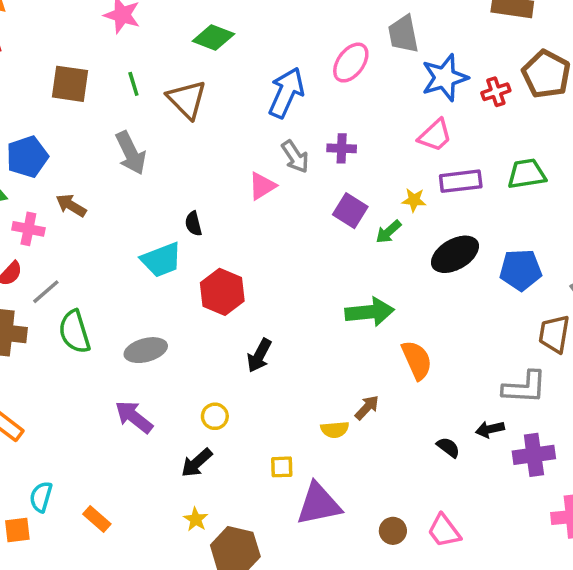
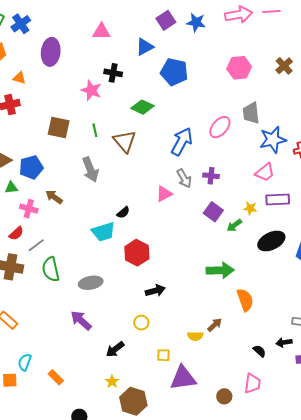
black semicircle: (193, 224) -> (123, 212), turned -120
black arrow: (259, 355) -> (155, 291), turned -138
yellow circle: (215, 416) -> (141, 323), moved
pink trapezoid: (444, 531) -> (253, 384), moved, turned -140

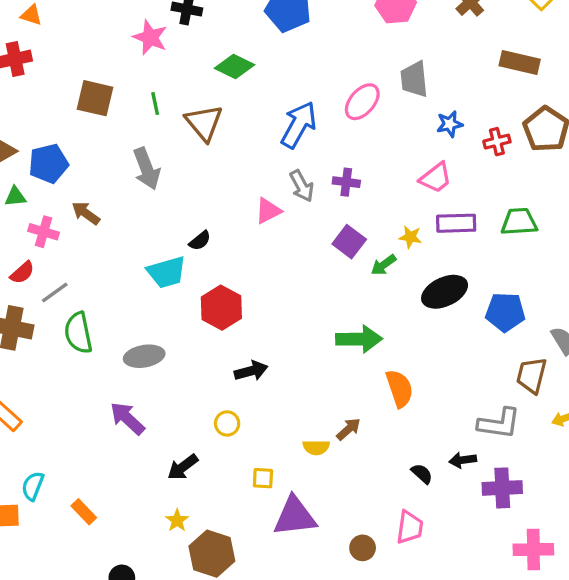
blue star: (273, 140) -> (450, 124), size x0.6

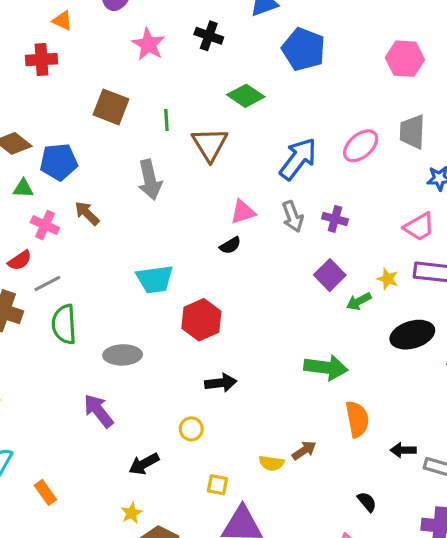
pink star: (150, 37) -> (148, 44), moved
pink triangle: (268, 211) -> (243, 212), moved
black semicircle: (200, 241) -> (230, 245), moved
black arrow: (463, 460) -> (403, 450), moved

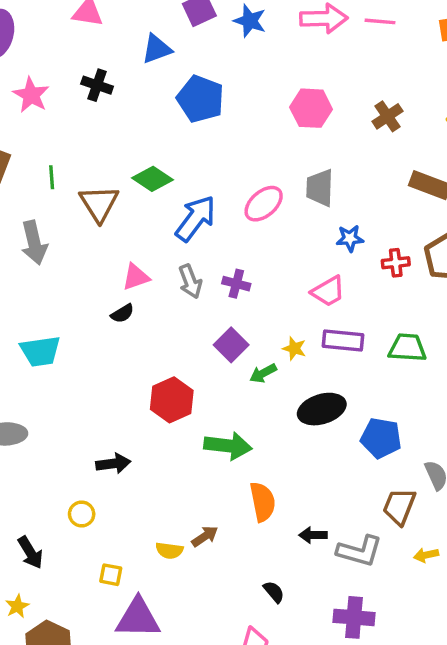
green diamond: (246, 96) -> (153, 179), moved
red hexagon: (201, 320) -> (172, 400), moved
black arrow: (144, 464) -> (30, 553), turned -92

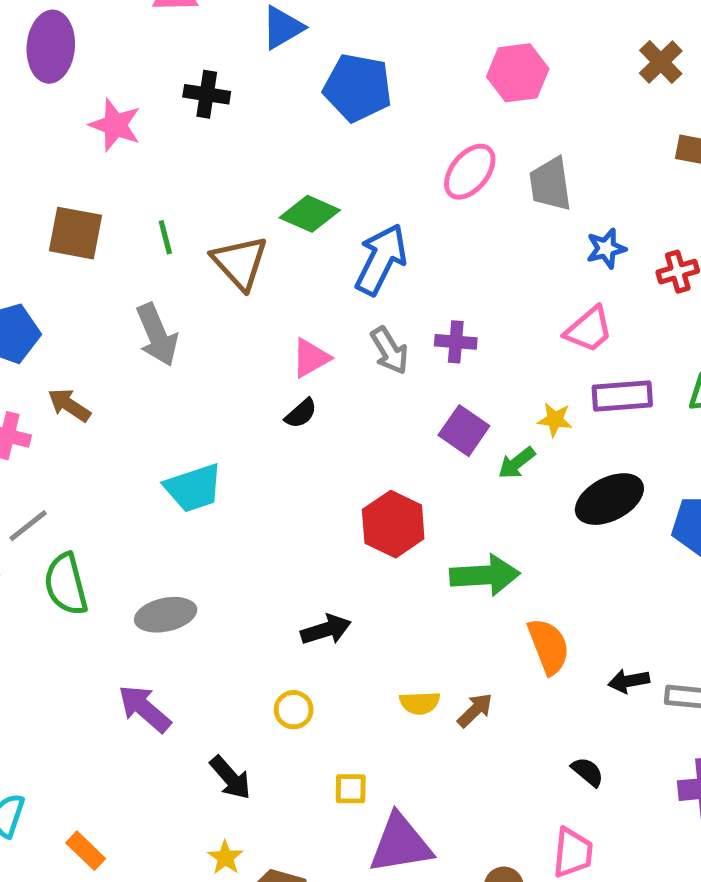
brown cross: (387, 116) -> (661, 62), moved
pink ellipse: (264, 204) -> (470, 172), moved
yellow semicircle: (169, 551) -> (420, 703), moved

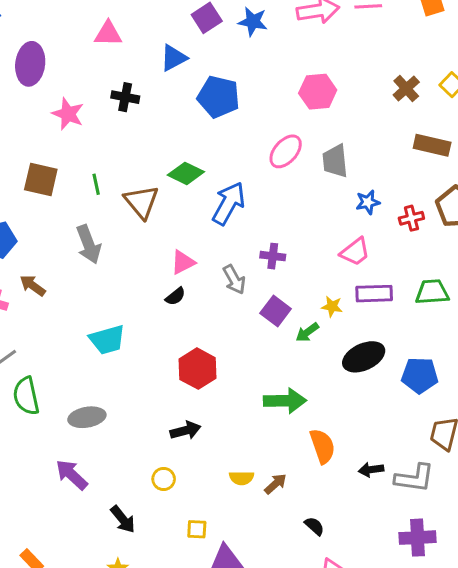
gray arrow: (389, 351) -> (234, 280), moved
red hexagon: (393, 524) -> (198, 369), moved
black semicircle: (588, 772) -> (314, 526), moved

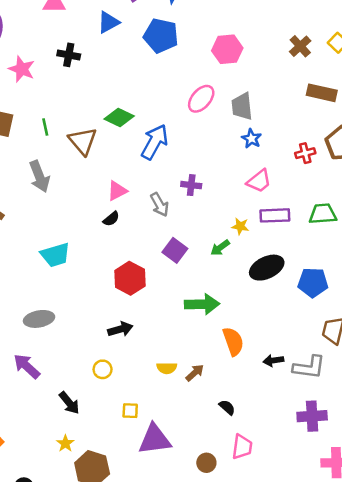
blue pentagon: (219, 97) -> (161, 36), moved
blue star: (368, 202) -> (251, 139), moved, turned -30
purple square: (276, 311) -> (175, 250), moved

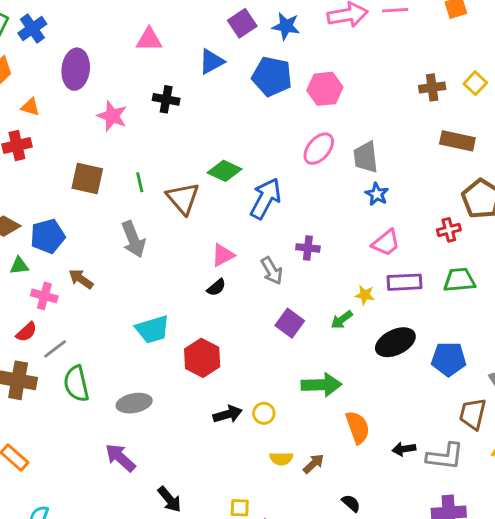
brown cross: (300, 46) -> (432, 87), turned 35
pink hexagon: (227, 49) -> (325, 89), moved
red cross: (305, 153) -> (449, 230), moved
red hexagon: (130, 278) -> (202, 358), moved
yellow circle: (103, 369) -> (264, 413), moved

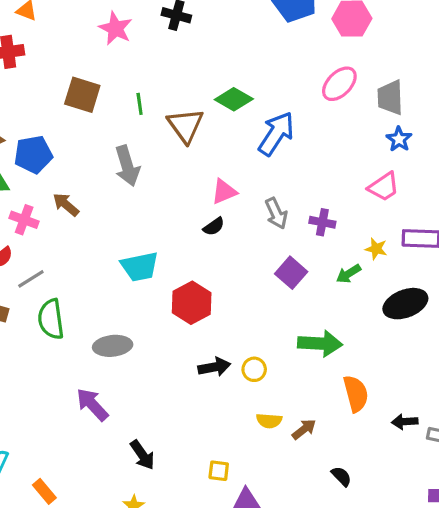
pink trapezoid: (386, 243) -> (384, 187), moved
purple cross: (308, 248) -> (322, 222), moved

